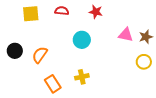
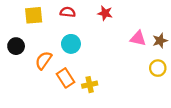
cyan circle: (82, 40) -> (71, 44), moved
black circle: (15, 51) -> (16, 46), moved
orange rectangle: (53, 84) -> (65, 78), moved

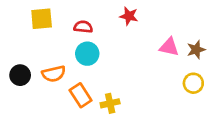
red semicircle: (68, 12) -> (83, 27), moved
black circle: (16, 46) -> (20, 75), moved
orange semicircle: (44, 60) -> (54, 74), turned -138

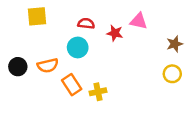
red star: (129, 16) -> (115, 33), moved
red semicircle: (83, 27) -> (86, 24), moved
pink triangle: (169, 47) -> (139, 21), moved

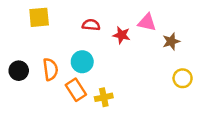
brown star: (175, 44) -> (171, 41), moved
cyan circle: (78, 47) -> (82, 62), moved
orange semicircle: (48, 65) -> (50, 69), turned -84

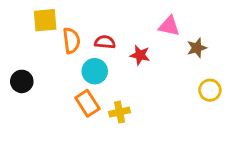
red semicircle: (91, 25) -> (105, 42), moved
red star: (122, 35) -> (140, 55), moved
orange semicircle: (50, 69) -> (71, 41), moved

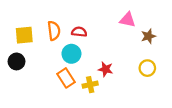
yellow square: (45, 20) -> (24, 35), moved
red star: (140, 55) -> (106, 69), moved
yellow circle: (210, 90) -> (147, 68), moved

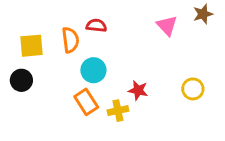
pink triangle: (128, 20) -> (167, 26), turned 35
red semicircle: (79, 32) -> (96, 26), moved
brown star: (148, 36) -> (203, 14), moved

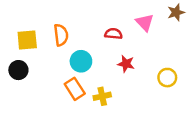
red semicircle: (96, 26) -> (113, 34), moved
red star: (138, 90) -> (126, 64), moved

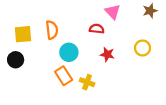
pink triangle: (145, 22) -> (113, 12), moved
yellow circle: (167, 78) -> (143, 48), moved
yellow cross: (102, 96) -> (87, 82), turned 32

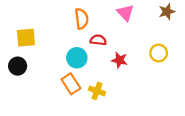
red semicircle: (97, 29) -> (98, 40), moved
orange semicircle: (52, 30) -> (82, 19), moved

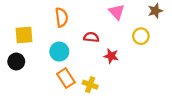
orange semicircle: (82, 19) -> (61, 17), moved
yellow circle: (159, 53) -> (141, 36), moved
cyan circle: (77, 58) -> (59, 52), moved

